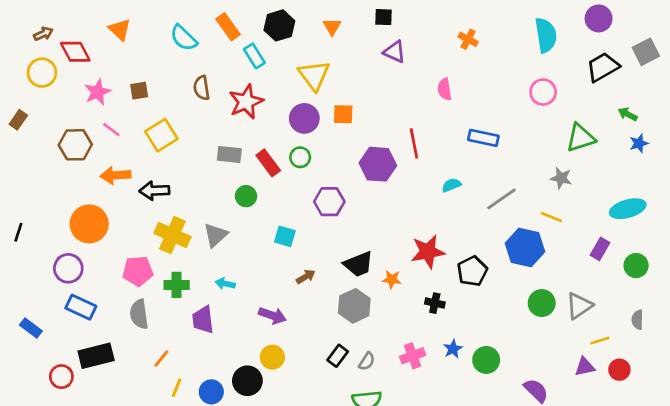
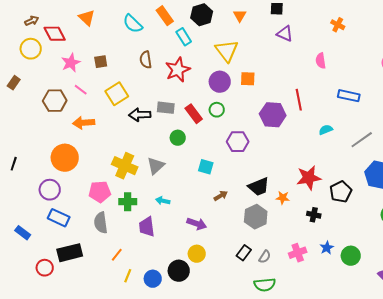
black arrow: (154, 191) -> (140, 115), moved

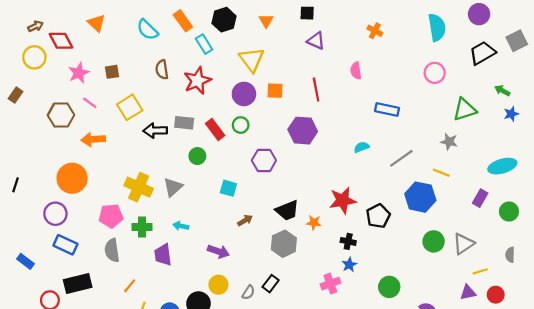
red line: (299, 100) -> (316, 90), moved
blue star: (327, 248) -> (349, 265), moved
gray semicircle: (265, 257) -> (248, 292), moved

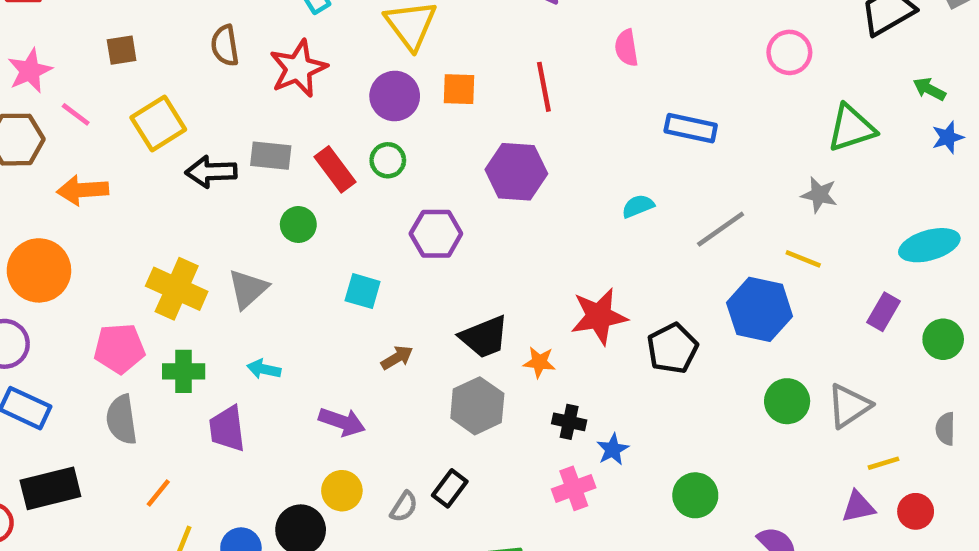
pink star: (79, 73) -> (30, 71), moved
black cross: (348, 241) -> (569, 422), moved

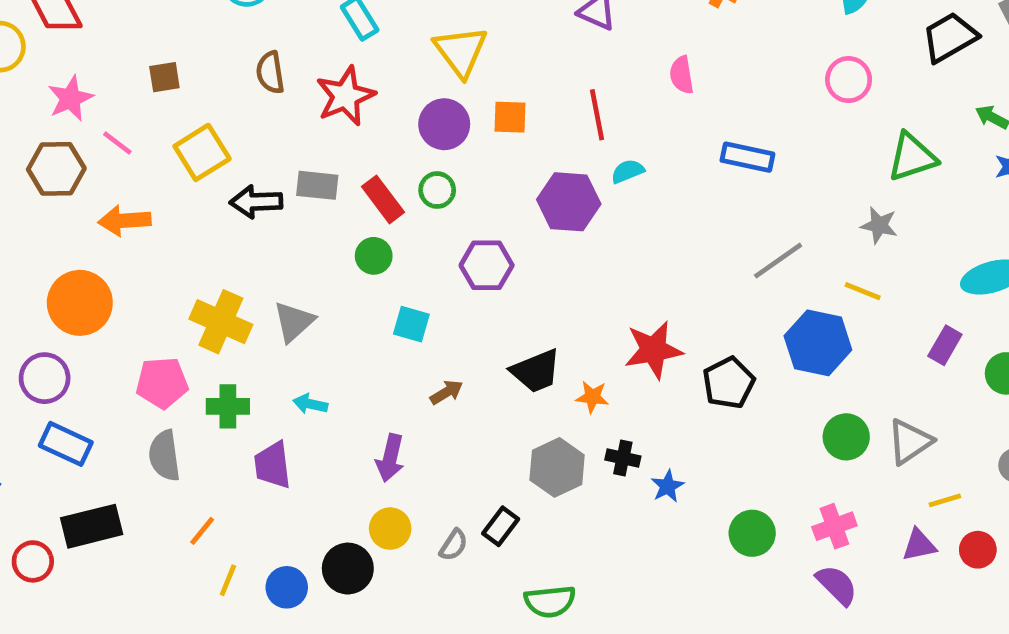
cyan semicircle: (638, 206) -> (628, 171), moved
green circle: (298, 225) -> (374, 256), moved
gray hexagon: (477, 406) -> (557, 467), moved
purple arrow: (342, 422) -> (390, 458), turned 84
pink cross: (574, 488) -> (834, 526), moved

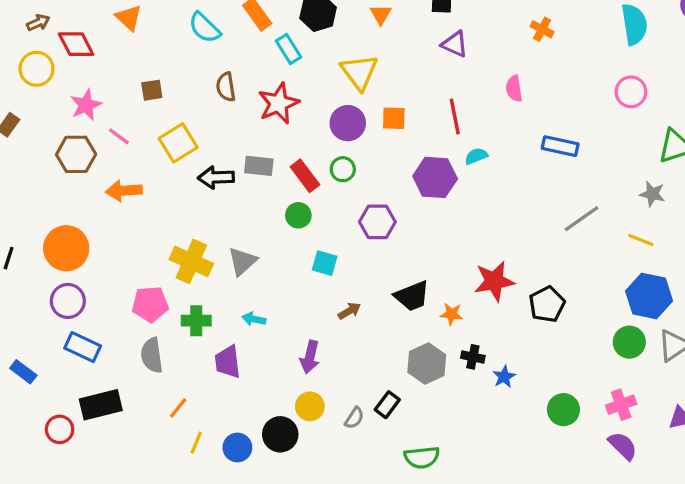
orange circle: (80, 303) -> (66, 248), moved
blue hexagon: (818, 343) -> (649, 296), moved

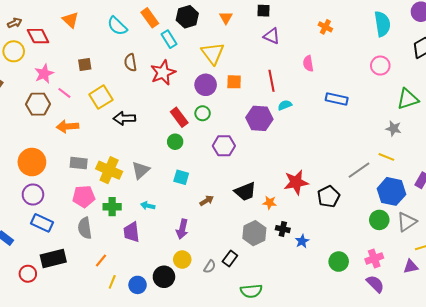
gray rectangle: (259, 166) -> (79, 163), moved
gray line: (582, 219) -> (359, 170), moved
cyan square: (325, 263) -> (181, 177), moved

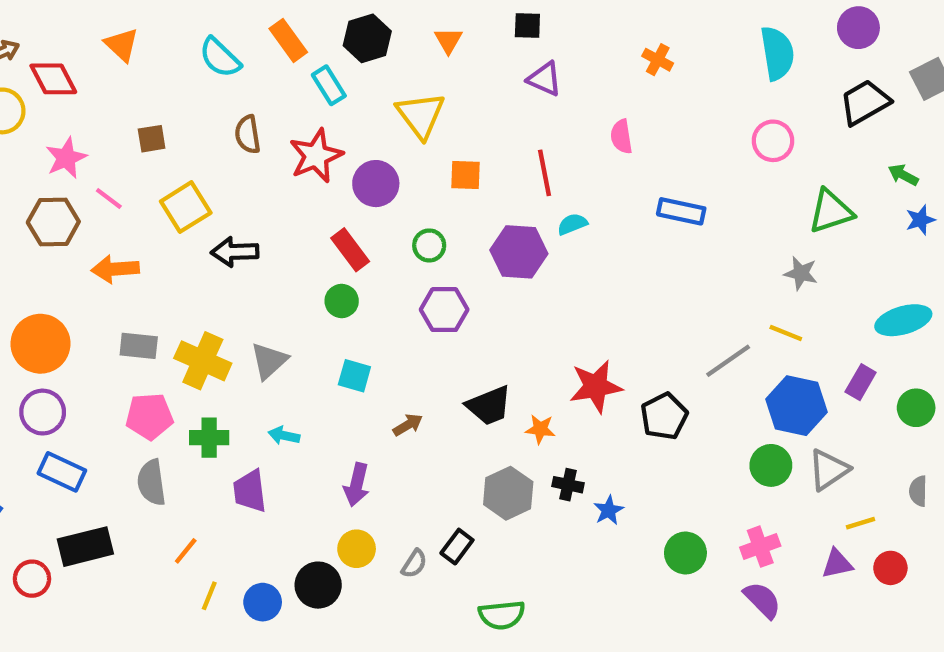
purple circle: (206, 85) -> (376, 184), moved
green circle: (203, 113) -> (429, 245), moved

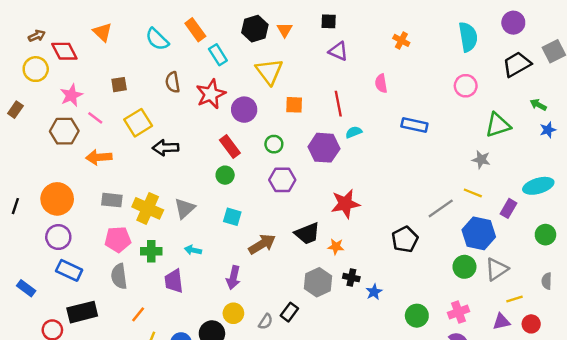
black hexagon: (367, 38) -> (255, 29), moved
purple rectangle: (861, 382) -> (509, 208), moved
red star: (596, 386) -> (345, 204), moved
brown arrow: (408, 425) -> (262, 244), size x1.6

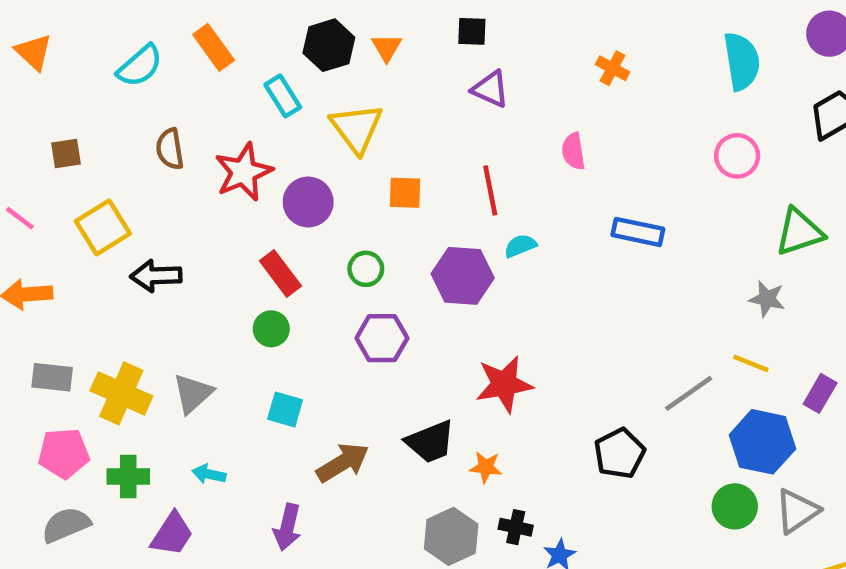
cyan semicircle: (157, 39) -> (140, 66), turned -85
cyan rectangle: (218, 55) -> (283, 96), moved
gray semicircle: (119, 276) -> (66, 525), turned 75
purple trapezoid: (174, 281) -> (172, 534), turned -140

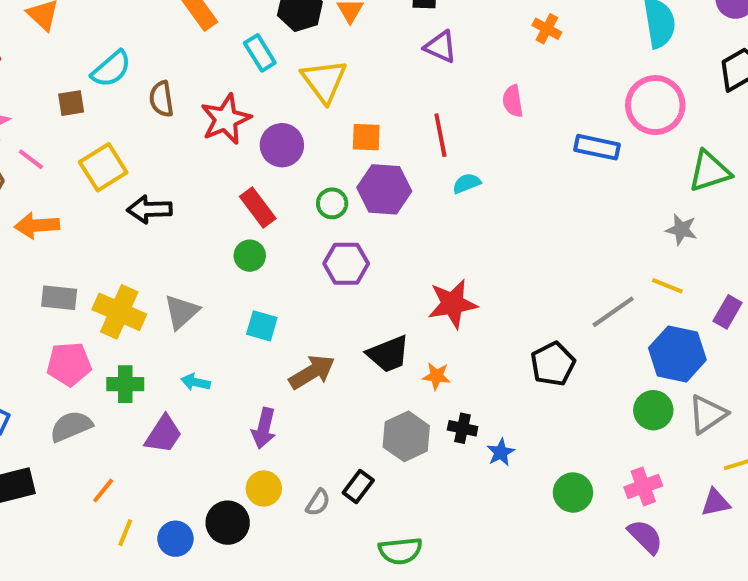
cyan semicircle: (140, 66) -> (111, 69), moved
pink circle: (737, 156) -> (655, 105), size x1.5
blue rectangle: (638, 232) -> (597, 147), moved
purple hexagon: (463, 276) -> (384, 189), moved

